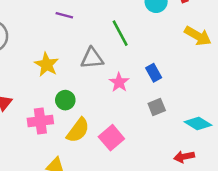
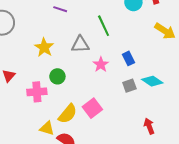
cyan diamond: (198, 123) -> (152, 81), moved
yellow semicircle: (78, 130) -> (68, 114), moved
red arrow: (184, 157) -> (149, 126), turned 77

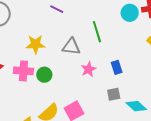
yellow star: (44, 47) -> (35, 44), turned 30
cyan diamond: (152, 81) -> (136, 106), moved
pink cross: (37, 92) -> (23, 71), moved

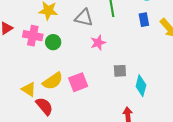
blue rectangle: (117, 67) -> (144, 20), moved
cyan diamond: (136, 106) -> (141, 86), turned 55

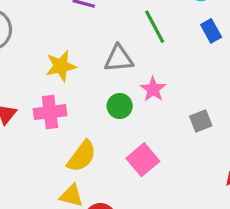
green circle: (53, 42) -> (120, 106), moved
yellow semicircle: (53, 81) -> (82, 156), moved

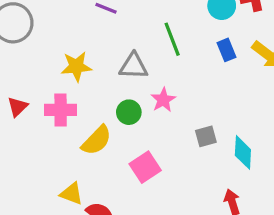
yellow semicircle: (82, 156) -> (97, 140), moved

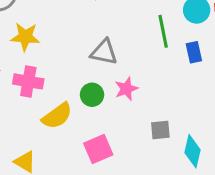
green line: (172, 39) -> (163, 31), moved
yellow star: (76, 67) -> (25, 37), moved

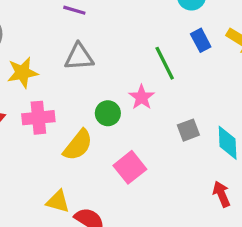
green line: (163, 31) -> (165, 63), moved
gray triangle: (104, 52) -> (79, 57), moved

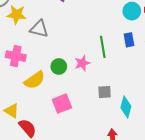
gray triangle: (79, 57) -> (39, 29), moved
yellow star: (22, 73) -> (16, 15), moved

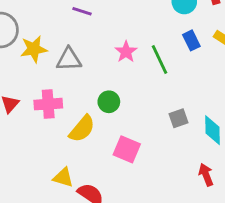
pink star: (82, 63) -> (126, 52), moved
pink square: (62, 104) -> (127, 149), turned -30

